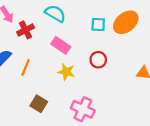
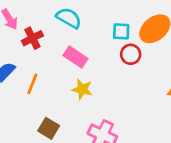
red circle: (98, 60) -> (131, 54), moved

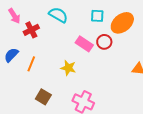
cyan square: (121, 31) -> (97, 16), moved
pink rectangle: (75, 57) -> (84, 44), moved

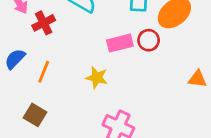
pink rectangle: (84, 44) -> (120, 43), turned -48
brown square: (43, 97) -> (35, 115), moved

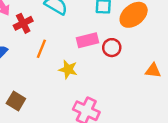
red circle: (149, 40) -> (112, 48), moved
orange line: (44, 72) -> (41, 49), moved

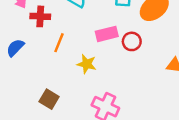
red cross: (23, 23) -> (40, 16), turned 30
brown square: (16, 101) -> (49, 99), moved

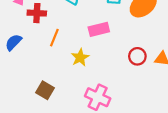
red circle: (132, 41) -> (137, 56), moved
yellow star: (87, 64) -> (80, 57), turned 30

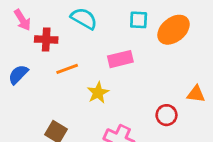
orange line: (54, 38) -> (67, 69), turned 48
red circle: (137, 56) -> (167, 115), moved

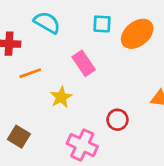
pink rectangle: (120, 59) -> (84, 63), turned 70
red circle: (167, 115) -> (117, 120), moved

